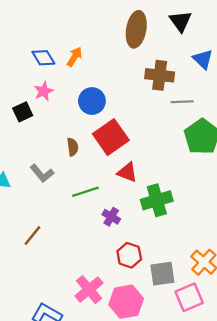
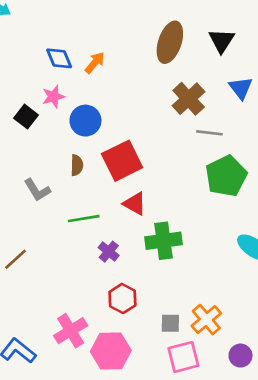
brown cross: (160, 75) -> (189, 99), turned 32
blue circle: (92, 101) -> (85, 121), moved
black square: (23, 112) -> (26, 117), turned -36
gray square: (162, 274) -> (170, 323), moved, size x0.7

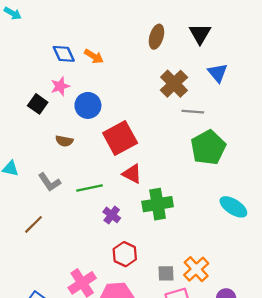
brown ellipse: (170, 42) -> (156, 37), size x0.7
orange arrow: (95, 63) -> (94, 56), turned 84
brown semicircle: (77, 165) -> (64, 141), moved, turned 102
gray L-shape: (37, 190) -> (49, 182), moved

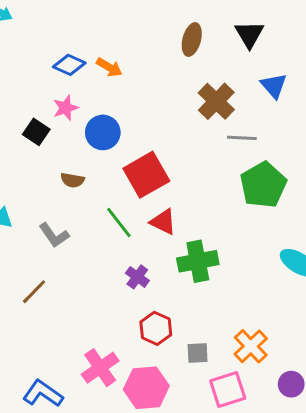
blue diamond: (64, 54) -> (69, 65), turned -40
green line: (90, 188) -> (119, 222), moved, turned 65
gray square: (166, 273) -> (198, 353), moved

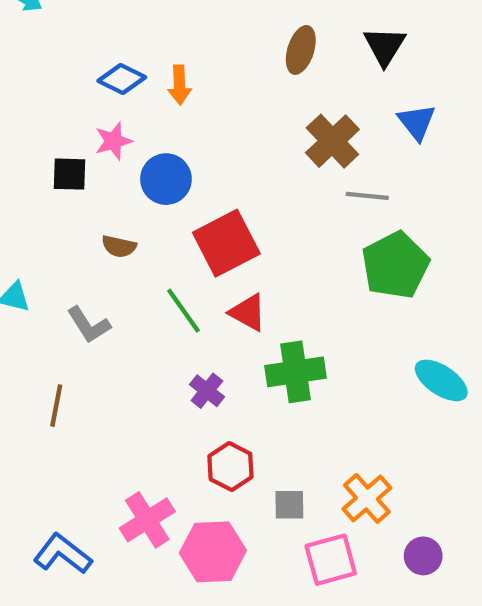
orange arrow: (109, 67) -> (180, 85), turned 55
black square: (36, 132) -> (70, 174), turned -35
brown line: (34, 292) -> (56, 406), turned -36

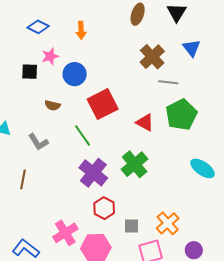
blue diamond: (122, 79) -> (38, 27), moved
red triangle: (248, 312) -> (145, 122), moved
green cross: (296, 372) -> (135, 164), turned -32
purple cross: (207, 391) -> (93, 173), size x1.8

